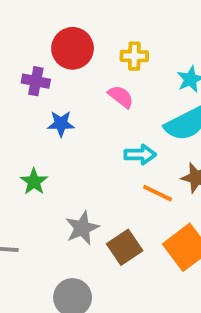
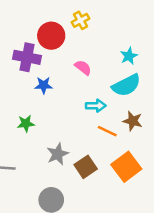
yellow cross: (134, 56) -> (81, 20), moved, turned -30
purple cross: (36, 81) -> (27, 57), size x1.5
green star: (34, 182) -> (26, 123), turned 30

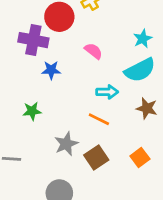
orange line: (107, 131) -> (99, 119), moved
orange square: (126, 167) -> (140, 158), size x0.6

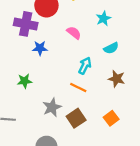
cyan star: (143, 39) -> (103, 18), moved
cyan semicircle: (140, 70) -> (111, 48), size x0.6
cyan arrow: (107, 92) -> (85, 66), turned -63

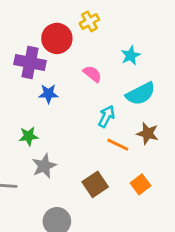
cyan semicircle: (111, 48) -> (140, 94), size x1.5
orange line: (78, 88) -> (118, 145), moved
gray star: (52, 107) -> (44, 166), moved

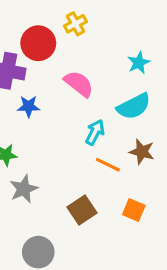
cyan star: (131, 55) -> (139, 63), moved
pink semicircle: (92, 74) -> (79, 84), size x1.4
orange square: (140, 184) -> (134, 210), turned -30

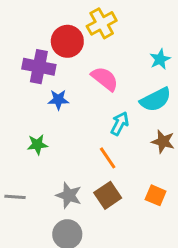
yellow cross: (76, 24) -> (102, 23), size x1.4
orange line: (108, 165) -> (108, 158), moved, turned 30
gray star: (24, 189) -> (69, 195), moved, turned -30

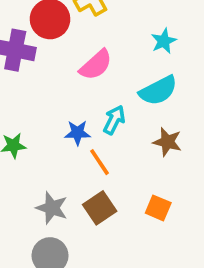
pink semicircle: (105, 79) -> (96, 65), turned 100
blue star: (58, 100) -> (78, 133), moved

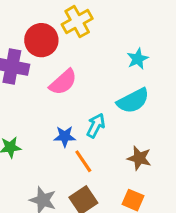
pink semicircle: (96, 65) -> (63, 82), moved
brown star: (167, 142) -> (139, 158), moved

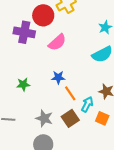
cyan arrow: (96, 126) -> (87, 104), moved

